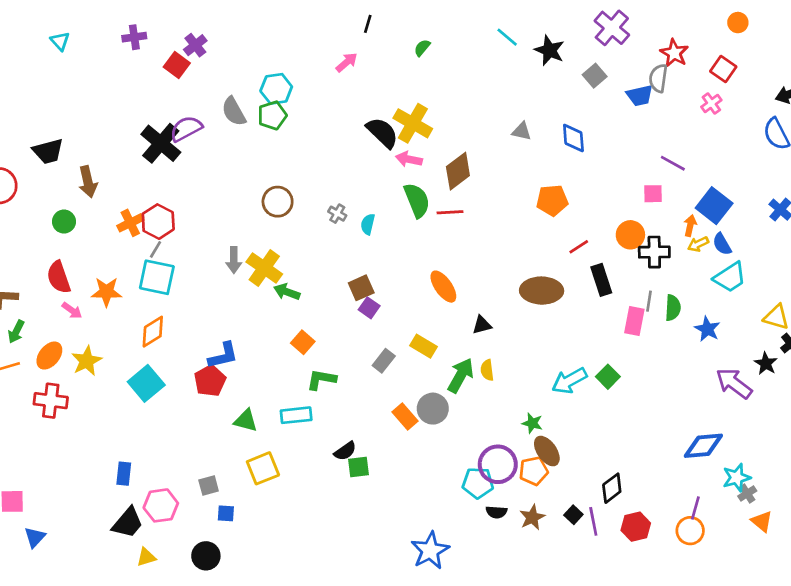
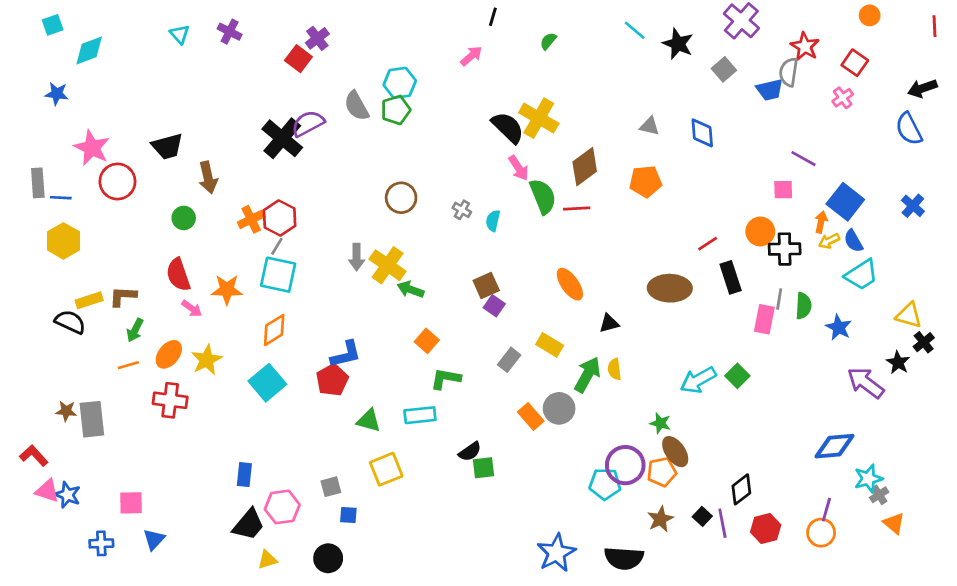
purple cross: (134, 37) -> (230, 32), moved, turned 35
pink arrow: (409, 159) -> (519, 168), moved, turned -135
orange pentagon: (552, 200) -> (645, 182), moved
black semicircle: (496, 512) -> (624, 558), moved, size x1.8

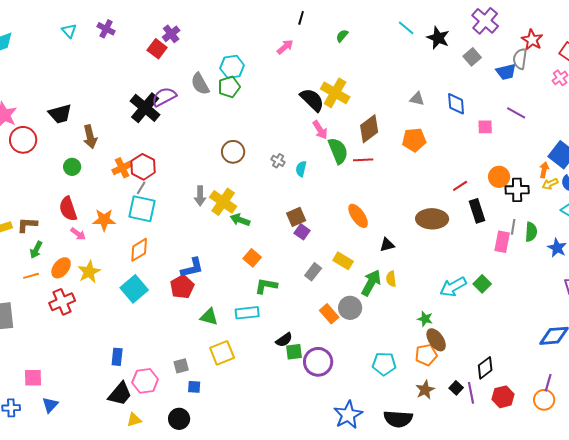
purple line: (803, 159) -> (516, 113), moved
pink square: (783, 190) -> (485, 127), moved
red cross: (170, 400) -> (62, 302), turned -30
purple circle: (625, 465) -> (318, 362), moved

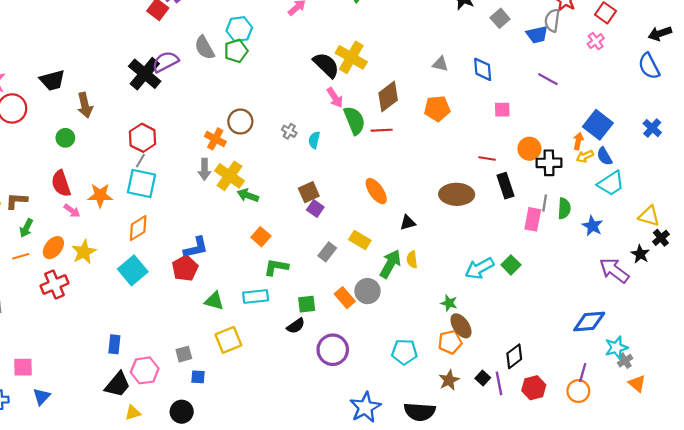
pink square: (485, 127) -> (502, 110), moved
orange cross: (122, 168) -> (215, 139), moved, turned -36
red line: (460, 186) -> (487, 158), turned 42
green square: (294, 352) -> (307, 304), moved

